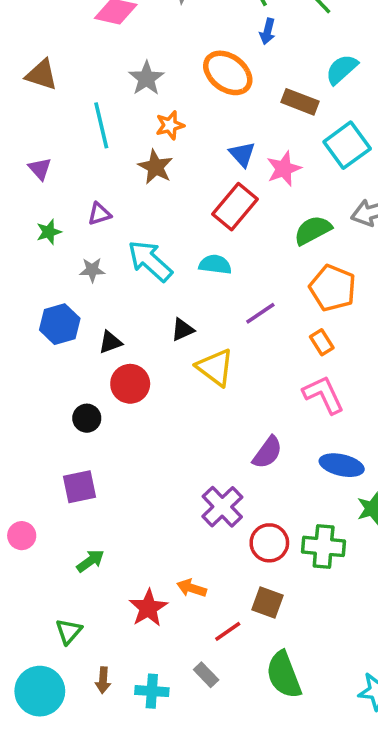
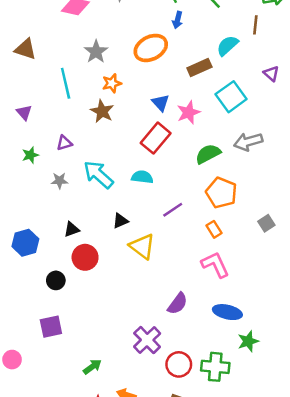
orange ellipse: (228, 73) -> (151, 48), turned -64
brown rectangle: (300, 102) -> (199, 67), turned -45
blue hexagon: (60, 324) -> (25, 243), moved
green arrow: (90, 561) -> (92, 367), moved

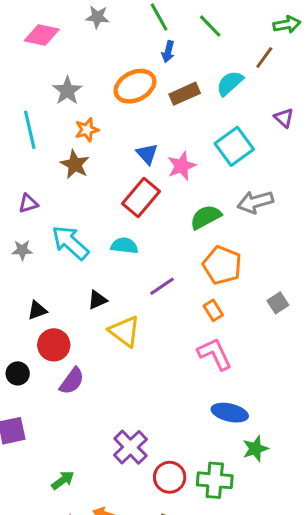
brown line: (255, 25) -> (264, 58), turned 30
brown rectangle: (199, 67) -> (185, 94), moved
purple semicircle: (178, 304) -> (72, 381), moved

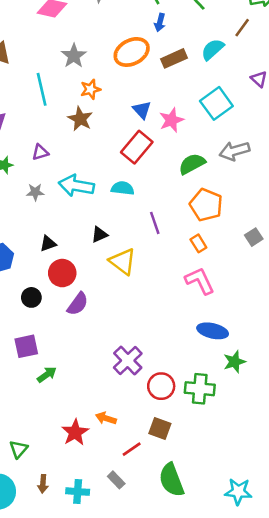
cyan arrow: (70, 243) -> (76, 186), turned -32
purple line: (162, 286) -> (155, 223), turned -75
green arrow: (63, 480) -> (47, 375), moved

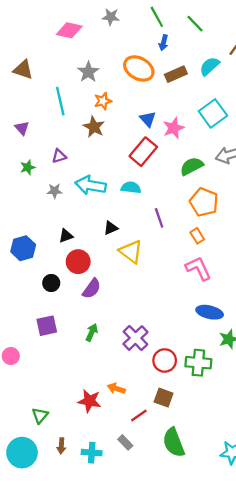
orange ellipse: (132, 52) -> (139, 69), turned 56
green arrow: (47, 375) -> (92, 332), moved, turned -30
red star: (75, 432) -> (89, 401), turned -30

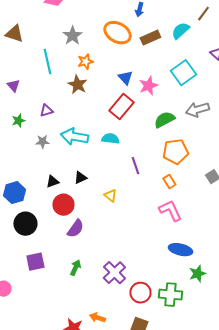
orange pentagon: (204, 202) -> (175, 152), turned -30
black triangle: (111, 228) -> (80, 178), moved
yellow triangle: (131, 252) -> (110, 196), size x0.6
black circle: (51, 283) -> (25, 224), moved, size x1.5

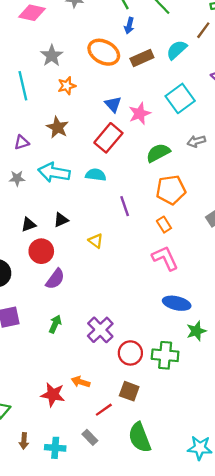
brown star: (77, 85) -> (57, 127), moved
gray arrow: (197, 110) -> (196, 141), size x0.7

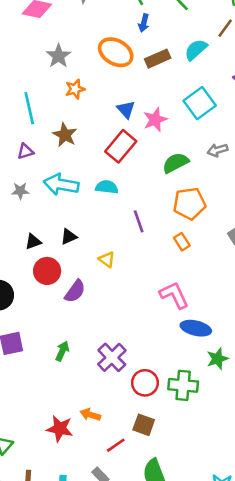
cyan line: (23, 86) -> (29, 108), moved
pink L-shape: (165, 258) -> (174, 295), moved
purple semicircle: (55, 279) -> (75, 291), moved

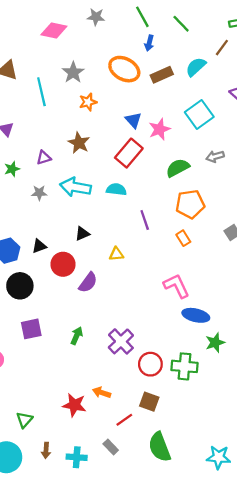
cyan line: (29, 108) -> (41, 92), moved
black triangle: (33, 242) -> (39, 246), moved
yellow triangle: (107, 259) -> (116, 254), turned -42

